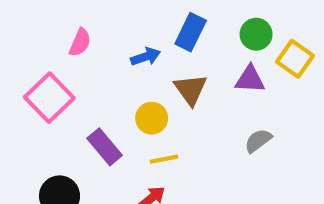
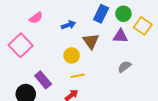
blue rectangle: (191, 32) -> (101, 14), moved
pink semicircle: (80, 42) -> (36, 18), turned 32
purple rectangle: (105, 147) -> (43, 80), moved

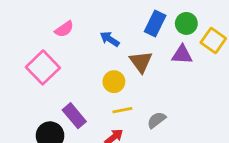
blue arrow: (68, 25) -> (110, 39), turned -128
gray semicircle: (124, 67) -> (157, 120), moved

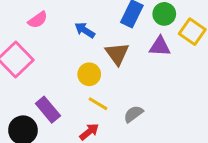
yellow line: (122, 110) -> (98, 104), turned 42

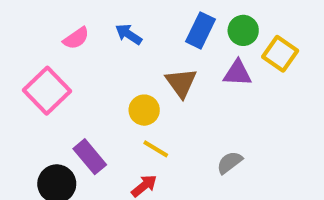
blue arrow: (85, 30) -> (129, 34), moved
gray semicircle: (133, 114) -> (230, 162), moved

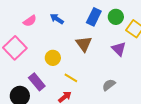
purple triangle: (237, 73) -> (119, 49), moved, turned 42
yellow circle: (144, 110) -> (53, 58), moved

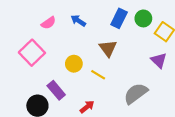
purple triangle: (119, 49) -> (159, 60), moved
yellow line: (71, 78) -> (98, 75), moved
gray semicircle: (109, 85) -> (136, 93), size x1.6

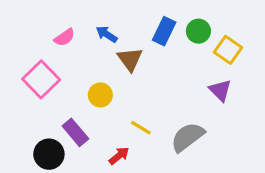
brown triangle: (108, 48) -> (130, 59), moved
yellow line: (98, 75) -> (141, 128), moved

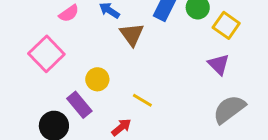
yellow circle: (100, 95) -> (97, 79), moved
gray semicircle: (188, 137) -> (229, 109), moved

